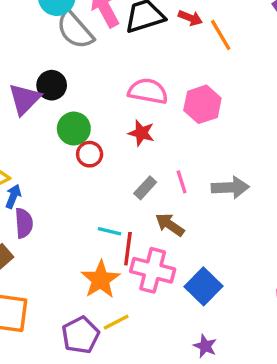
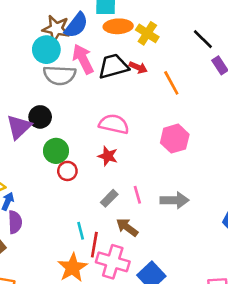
red arrow: (190, 18) -> (138, 67), moved
gray semicircle: (75, 30) -> (60, 75), turned -48
pink hexagon: (202, 104) -> (175, 139), moved
cyan line: (110, 231) -> (81, 231), turned 60

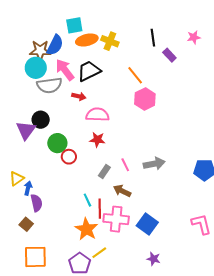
black line: (203, 39) -> (153, 38), turned 48
red arrow: (138, 67) -> (79, 96), moved
pink hexagon: (175, 139) -> (145, 99), moved

